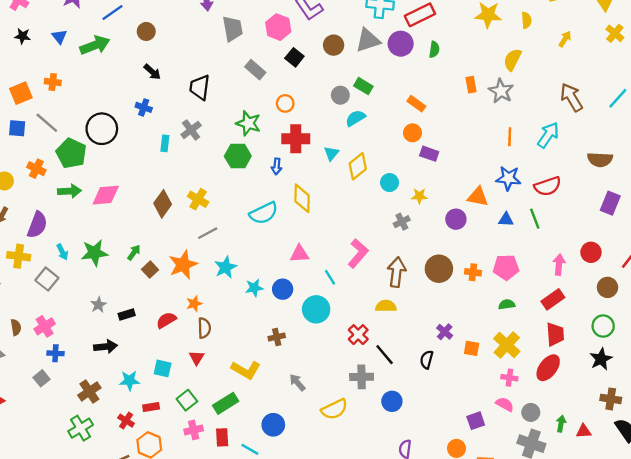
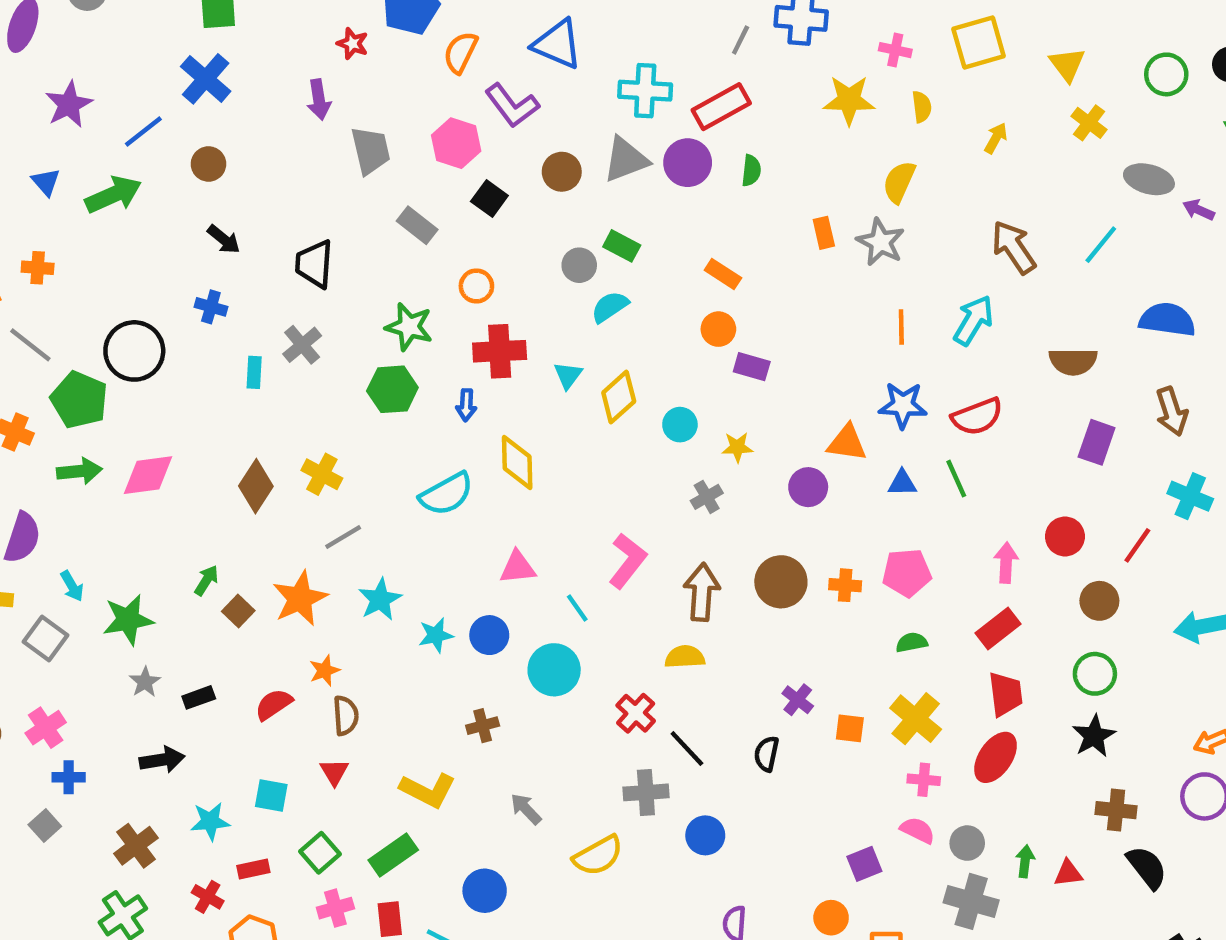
green star: (94, 253) -> (128, 620), moved

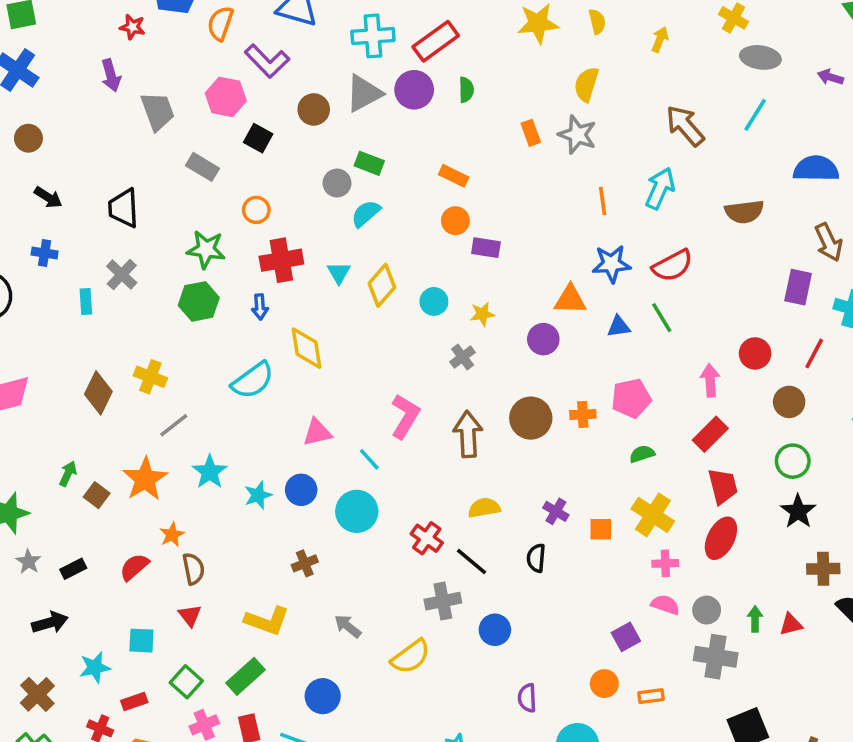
gray ellipse: (1149, 179) -> (760, 57), moved
purple rectangle: (1097, 442) -> (798, 287), moved
yellow semicircle: (685, 657) -> (484, 508), moved

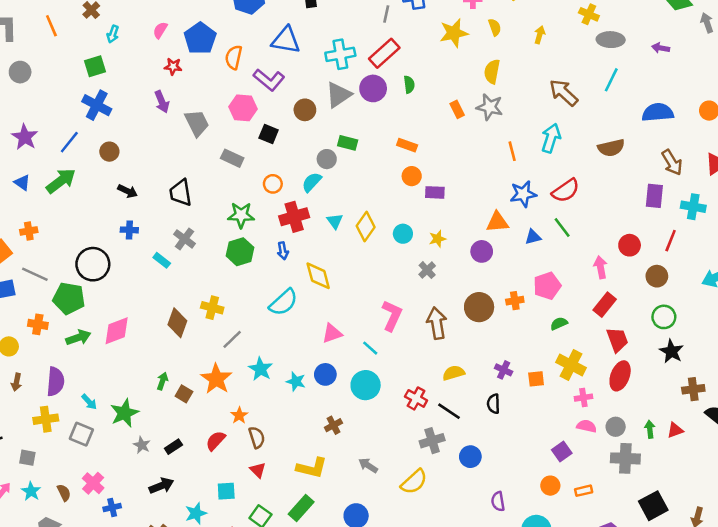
cyan semicircle: (366, 214) -> (312, 182), moved
cyan rectangle: (86, 301) -> (162, 260), turned -42
cyan star: (258, 495) -> (296, 381), turned -30

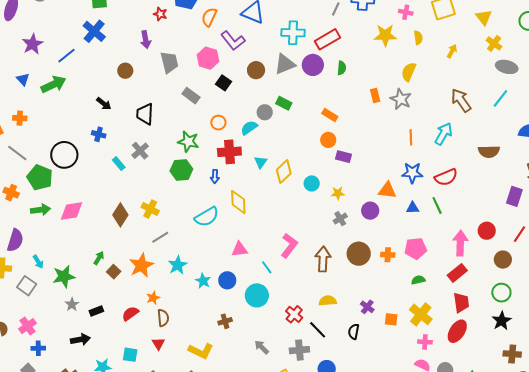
brown circle: (109, 152) -> (125, 71), moved
pink arrow: (601, 267) -> (460, 243), size x1.4
gray cross: (427, 270) -> (340, 219), moved
gray arrow: (368, 465) -> (262, 347), moved

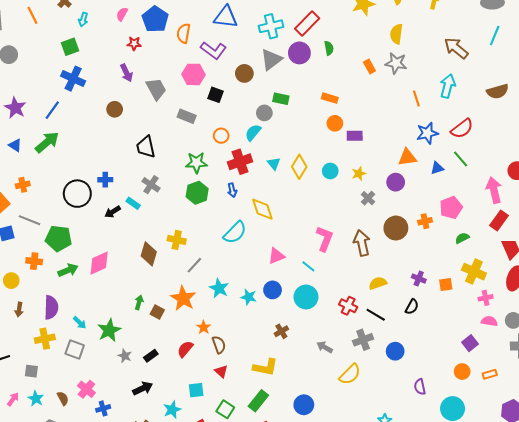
black arrow: (104, 104) -> (113, 212), moved, turned 126
black circle: (64, 155) -> (77, 194), moved
black semicircle: (354, 332) -> (412, 307), turned -147

